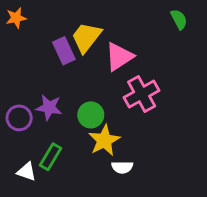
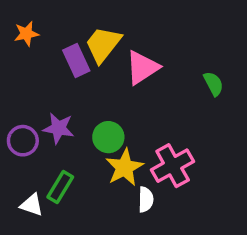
orange star: (16, 18) -> (26, 34), moved
green semicircle: (179, 19) -> (214, 84), moved
pink cross: (142, 94) -> (173, 166), moved
white semicircle: (122, 167) -> (146, 199), turned -90

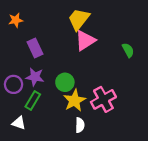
yellow trapezoid: (103, 44) -> (79, 19), moved
purple rectangle: (76, 60) -> (35, 48), moved
green rectangle: (60, 187) -> (33, 100), moved
white semicircle: (146, 199) -> (80, 125), moved

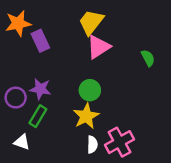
orange star: (16, 20) -> (18, 23), size x1.5
purple rectangle: (35, 48) -> (40, 41), moved
green circle: (65, 82) -> (90, 90), moved
pink cross: (103, 99) -> (120, 142), moved

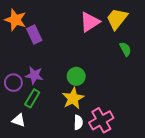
yellow trapezoid: (91, 22) -> (117, 19), moved
orange star: (18, 23) -> (15, 20), turned 30
pink triangle: (98, 47) -> (90, 22), moved

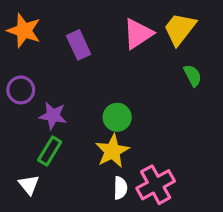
purple rectangle: (34, 34) -> (79, 45), moved
purple circle: (13, 83) -> (21, 90), moved
white triangle: (19, 120) -> (29, 185), turned 32

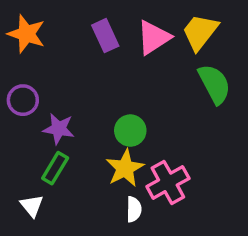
purple rectangle: (79, 45) -> (105, 36), moved
green semicircle: (193, 75) -> (214, 84), size x1.6
pink cross: (156, 185) -> (168, 182), moved

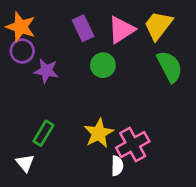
purple circle: (23, 100) -> (22, 51), moved
purple star: (59, 129) -> (46, 71), moved
green circle: (130, 131) -> (103, 65), moved
white semicircle: (134, 209) -> (117, 166), moved

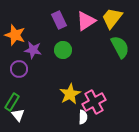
orange star: (21, 27) -> (15, 35), moved
purple circle: (22, 51) -> (19, 69), moved
green circle: (103, 65) -> (63, 50), moved
green rectangle: (43, 133) -> (12, 102), moved

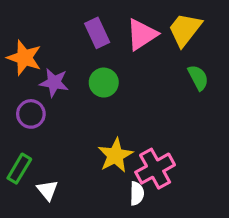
green semicircle: (120, 47) -> (198, 78), size x0.7
white triangle: (18, 115) -> (47, 190), moved

